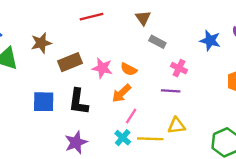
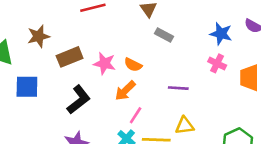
pink cross: (179, 68) -> (217, 63), moved
blue square: (44, 102) -> (27, 87), moved
black L-shape: (78, 102) -> (79, 100), turned -136

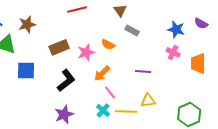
brown star: (39, 36) -> (27, 24), moved
pink star: (105, 63) -> (86, 52), turned -30
orange semicircle: (133, 65) -> (108, 44), moved
pink line: (136, 115) -> (110, 92), turned -72

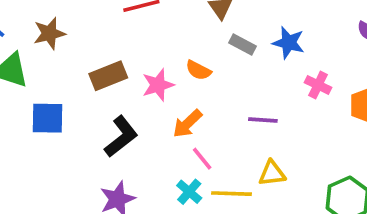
blue star: (176, 29) -> (289, 43), moved

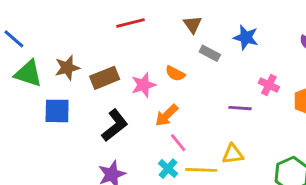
brown star: (49, 33) -> (67, 68), moved
blue star: (289, 43) -> (246, 37), moved
purple line: (263, 120) -> (240, 108), moved

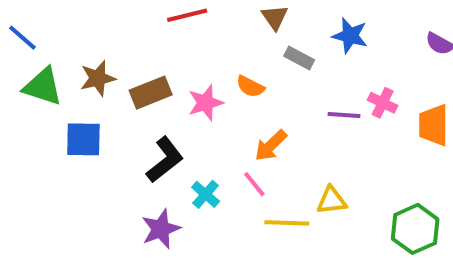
purple line: (240, 108) -> (344, 115), moved
orange arrow: (167, 115) -> (271, 145), moved
cyan cross: (168, 169) -> (206, 194), moved

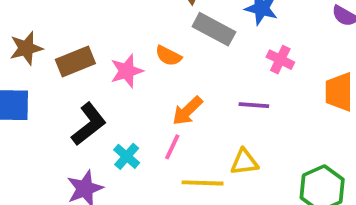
gray rectangle: (299, 58) -> (214, 29), size x1.5
pink cross: (383, 103) -> (280, 60), moved
purple line: (344, 115) -> (254, 105), moved
pink line: (254, 184) -> (172, 147), turned 64

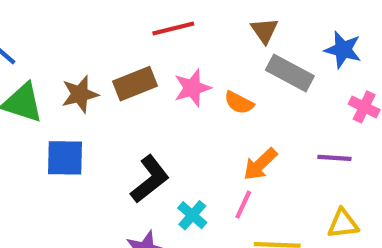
brown rectangle: (75, 61) -> (135, 84), moved
pink star: (127, 71) -> (192, 88), moved
yellow triangle: (244, 162) -> (343, 224), moved

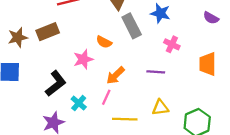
gray rectangle: (290, 73) -> (132, 26), turned 35
pink star: (192, 88) -> (83, 59), moved

